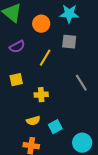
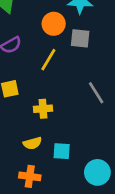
orange circle: (41, 24) -> (54, 24), moved
cyan square: (55, 127) -> (62, 151), turned 32

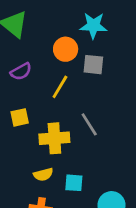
gray line: (96, 93) -> (89, 124), moved
yellow cross: (43, 109) -> (54, 138), size x1.5

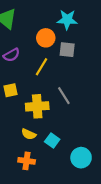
yellow semicircle: (43, 174) -> (29, 134), turned 40
cyan square: (74, 183) -> (52, 141), turned 32

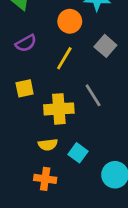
gray square: (67, 50) -> (105, 46), moved, turned 35
yellow semicircle: (29, 134) -> (48, 145), turned -32

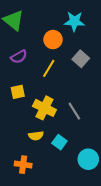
gray line: (93, 95) -> (74, 111), moved
yellow cross: (59, 109) -> (44, 108), turned 30
orange cross: (45, 179) -> (23, 165), moved

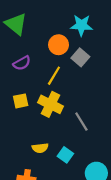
gray square: (81, 59) -> (80, 57), moved
yellow cross: (44, 108) -> (50, 104), moved

